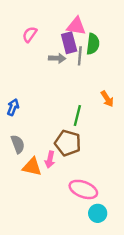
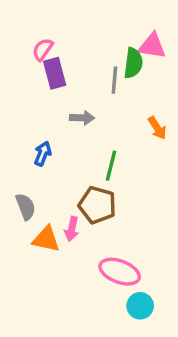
pink triangle: (76, 26) -> (152, 46), moved
purple rectangle: (69, 43) -> (55, 73), moved
gray arrow: (57, 58) -> (82, 118), moved
orange arrow: (107, 99) -> (157, 128), moved
blue arrow: (13, 107) -> (43, 154), moved

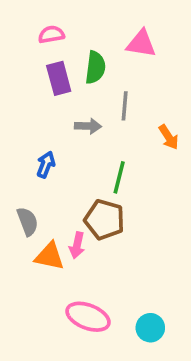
pink triangle: (152, 46) -> (141, 44), moved
pink semicircle: (43, 49) -> (51, 34), moved, turned 45
green semicircle: (133, 63) -> (95, 67), moved
gray line: (114, 80) -> (125, 106), moved
pink ellipse: (120, 272) -> (88, 317), moved

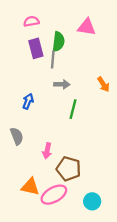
gray line: (125, 106) -> (53, 60), moved
gray arrow: (88, 126) -> (62, 84), moved
brown pentagon: (104, 220) -> (69, 169), moved
orange triangle: (49, 256) -> (30, 187), moved
pink ellipse: (88, 317) -> (54, 195), turned -50

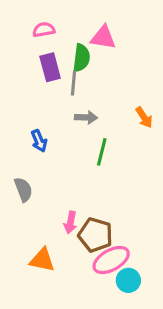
pink triangle: (87, 27) -> (103, 37), moved
blue arrow: (28, 101) -> (39, 141), turned 136
pink arrow: (47, 151) -> (70, 222), moved
pink ellipse: (54, 195) -> (111, 260), moved

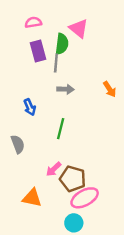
pink triangle: (103, 37) -> (79, 28), turned 30
green line: (102, 152) -> (61, 129), moved
pink arrow: (70, 222) -> (54, 169), turned 35
cyan circle: (128, 280) -> (74, 223), moved

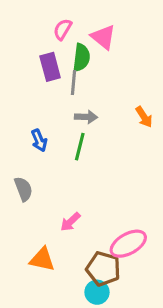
pink semicircle: (33, 22) -> (63, 29), moved, turned -49
green line: (61, 129) -> (80, 147), moved
brown pentagon: (73, 179) -> (103, 269), moved
pink ellipse: (85, 198) -> (128, 244), moved

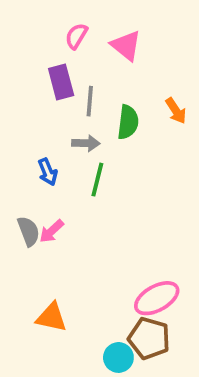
green semicircle: (81, 57) -> (128, 122), moved
gray arrow: (86, 117) -> (86, 143), moved
orange arrow: (144, 117) -> (176, 111), moved
pink arrow: (70, 222) -> (51, 231), moved
brown pentagon: (103, 269) -> (149, 338), moved

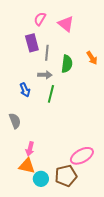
pink arrow: (51, 231) -> (30, 149), moved, turned -32
brown pentagon: (149, 338) -> (66, 176), moved, turned -30
cyan circle: (118, 357) -> (41, 179), moved

